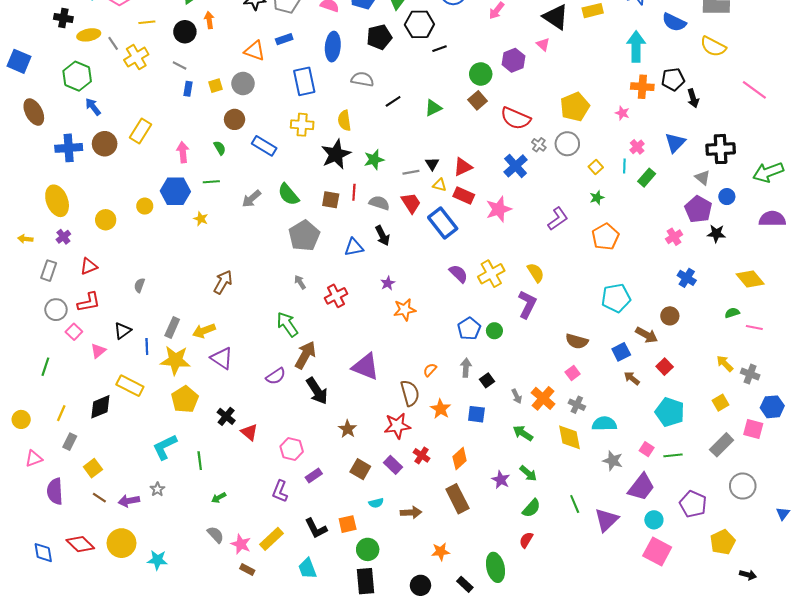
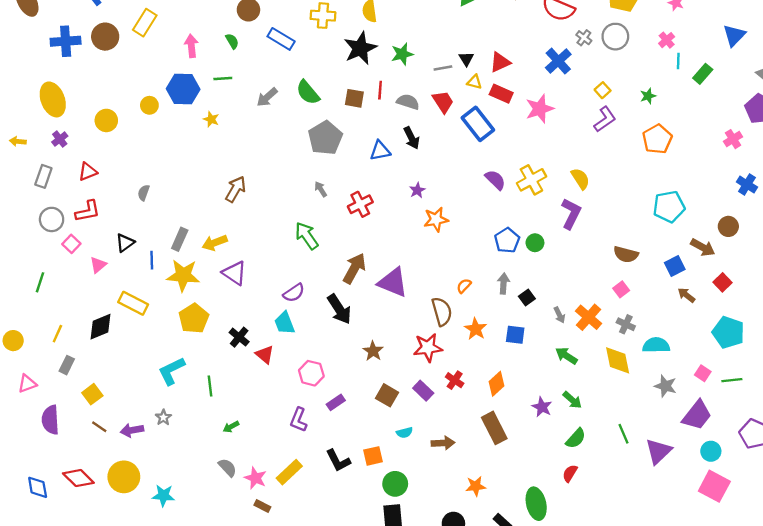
pink cross: (637, 147) -> (667, 40), moved
yellow square: (596, 167) -> (603, 90), moved
brown arrow: (305, 355) -> (354, 268), moved
cyan trapezoid: (307, 568) -> (285, 323), moved

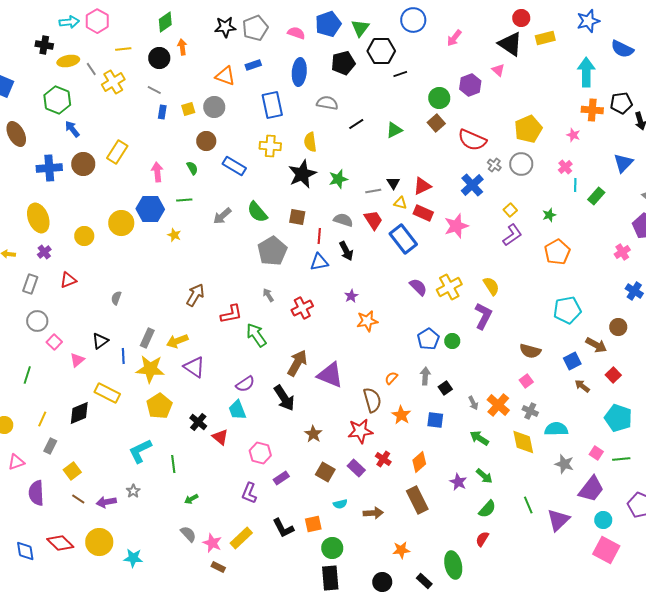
red line: (380, 90) -> (319, 236), moved
yellow circle: (149, 105) -> (121, 223), size x1.6
red L-shape: (88, 211) -> (231, 314), moved

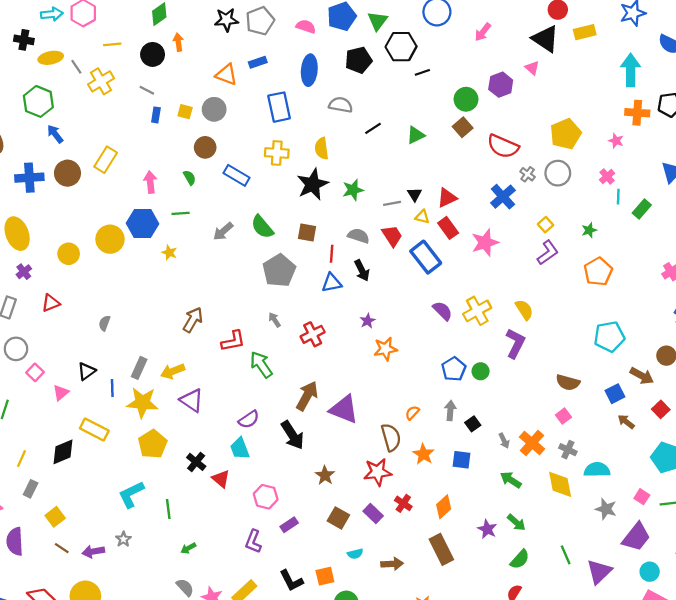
yellow square: (188, 109) -> (185, 112), turned 32
red rectangle: (423, 213) -> (448, 228), turned 30

